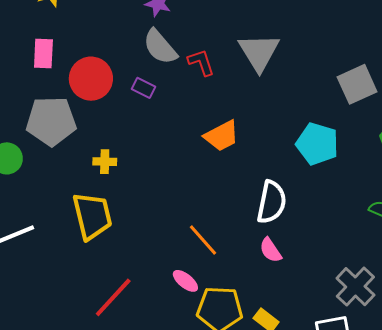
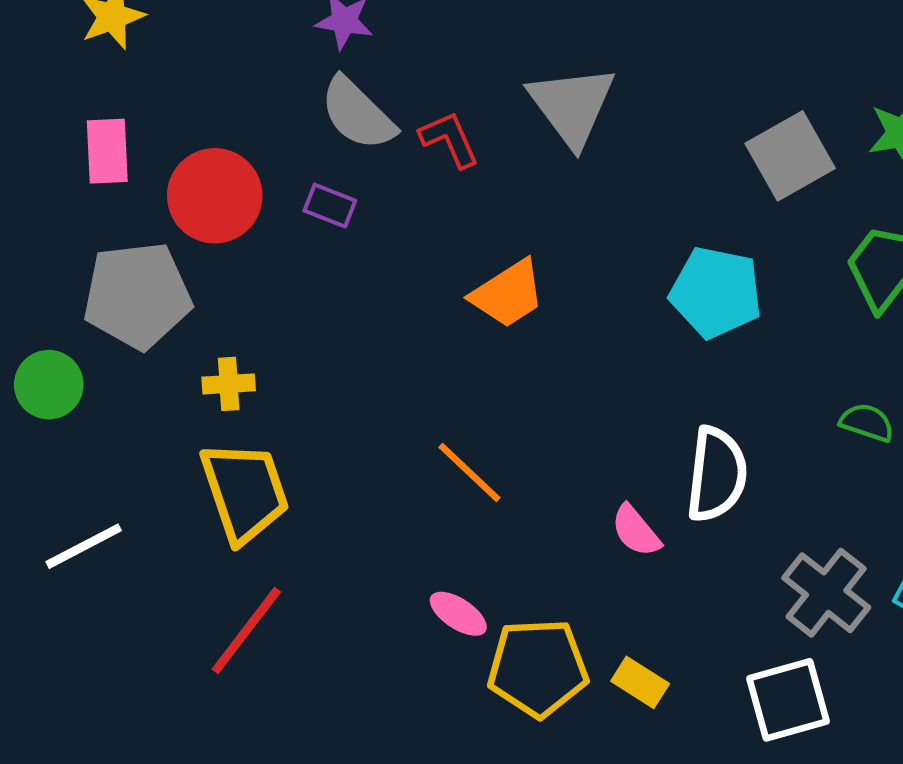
yellow cross: (105, 162) -> (229, 384), moved
white semicircle: (272, 202) -> (717, 474), moved
orange line: (203, 240) -> (470, 473), moved
red line: (113, 297) -> (246, 631), moved

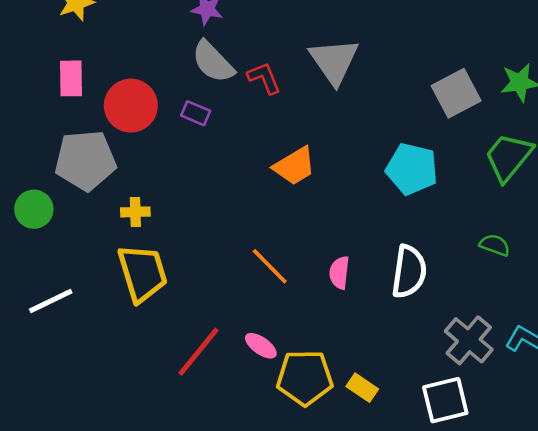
pink semicircle: (636, 531) -> (339, 273), moved, turned 44
red line: (246, 631) -> (198, 352), moved

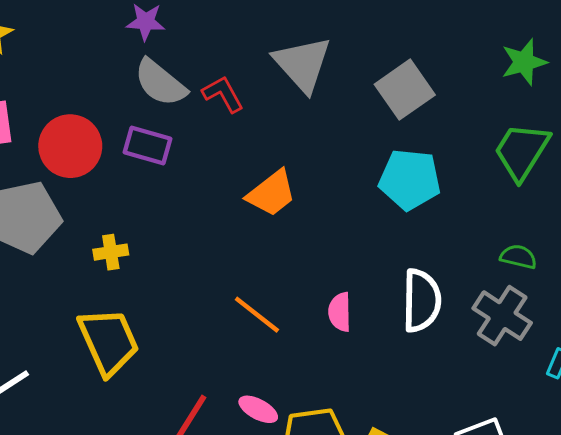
gray square: (456, 93) -> (405, 90), moved
purple rectangle: (196, 113) -> (148, 146), size x1.4
yellow cross: (135, 212) -> (111, 252), moved
gray cross: (469, 340) -> (502, 316), moved

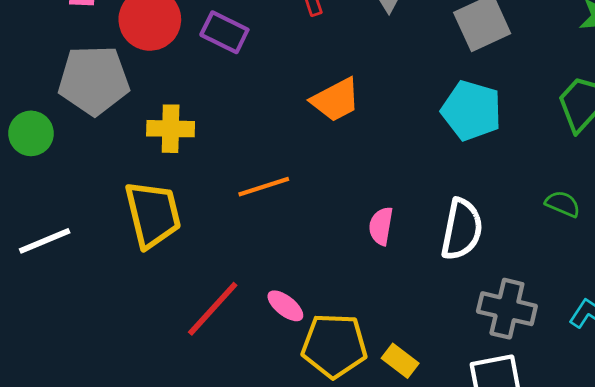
yellow cross: (111, 252) -> (171, 129), size x1.4
orange line: (257, 315) -> (264, 187), moved, turned -66
gray cross: (502, 316) -> (507, 309), moved, turned -30

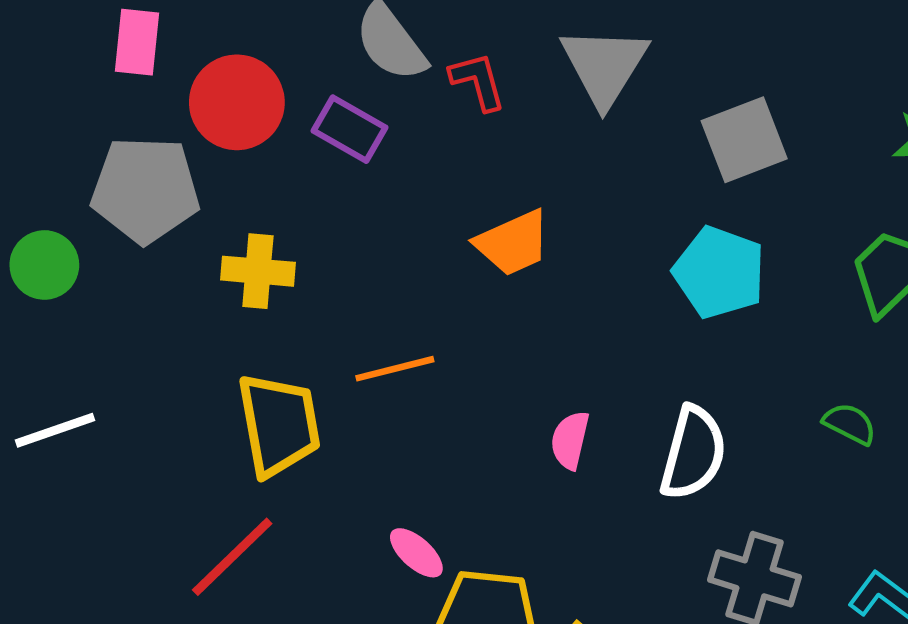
yellow trapezoid: (153, 214) -> (279, 425), moved
red line: (213, 309) -> (232, 557), moved

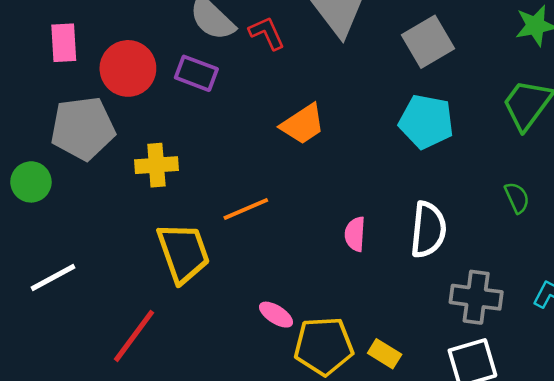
green semicircle: (850, 424) -> (517, 198), turned 48
red line: (232, 557) -> (134, 336), moved

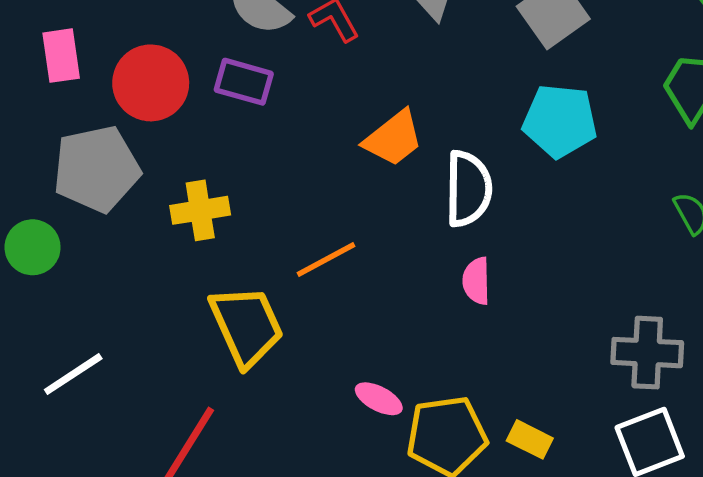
white semicircle: (428, 230) -> (468, 189), moved

